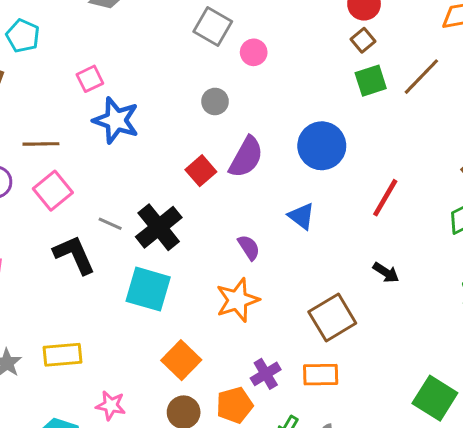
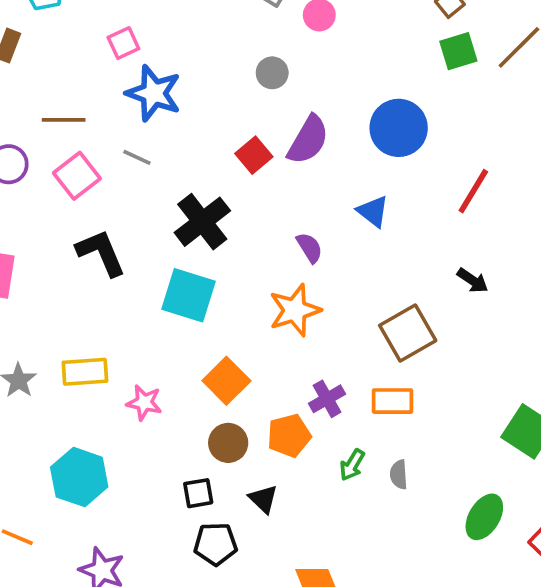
gray line: (110, 224) -> (137, 157), moved
pink star: (111, 405) -> (144, 403), moved

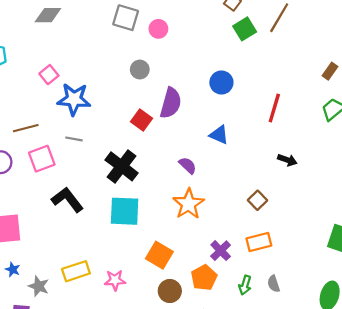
blue circle: (399, 128) -> (221, 82), size x0.7
pink square: (77, 176) -> (42, 159), turned 32
brown square: (408, 333) -> (258, 200), size x0.6

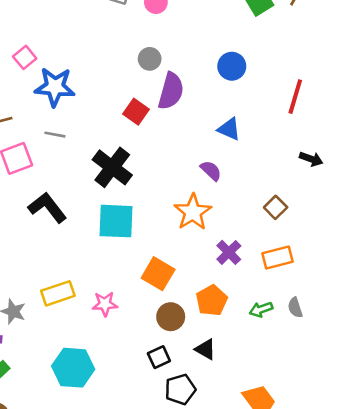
gray circle: (140, 70) -> (150, 59), moved
purple semicircle: (188, 165) -> (211, 171), moved
purple cross: (221, 251) -> (229, 252), moved
green arrow: (245, 285) -> (261, 309), turned 54

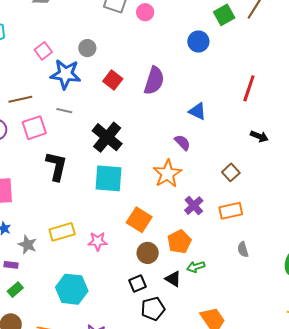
gray circle: (150, 59) -> (87, 48), moved
blue circle: (232, 66) -> (198, 42), moved
red square: (136, 112) -> (113, 80), moved
black L-shape: (47, 208) -> (56, 166), turned 48
green arrow: (261, 309) -> (196, 267), moved

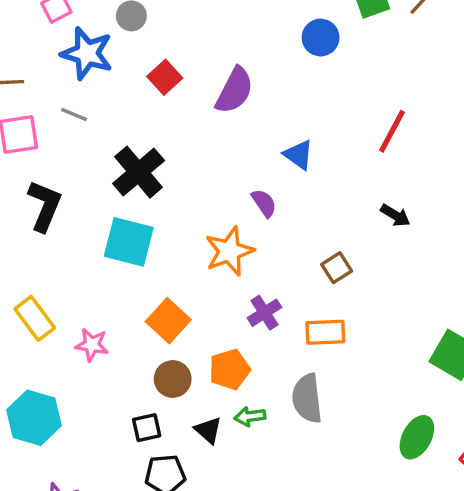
yellow rectangle: (62, 232) -> (35, 318), turned 60
gray semicircle: (243, 249) -> (307, 398), moved, size x1.8

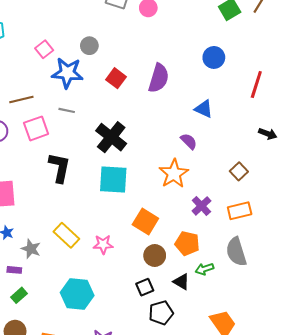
blue circle: (321, 38) -> (214, 57), moved
orange pentagon: (230, 369) -> (187, 243), turned -30

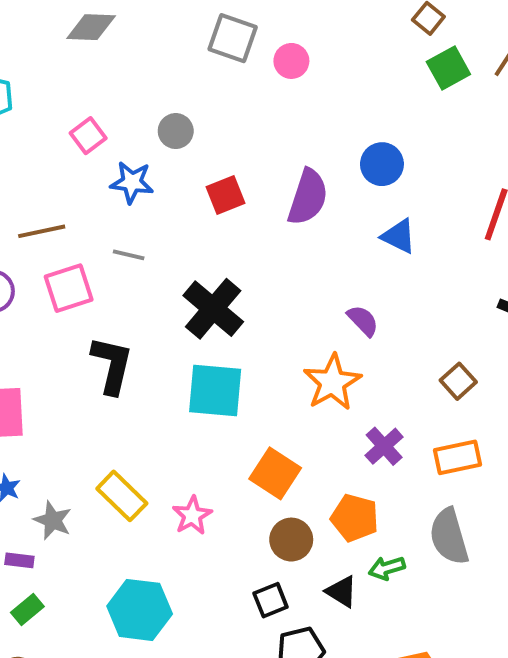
blue circle: (214, 57) -> (382, 164), moved
blue star: (67, 73) -> (132, 182), size x0.7
red square: (116, 78) -> (226, 195), turned 30
blue triangle: (204, 109) -> (399, 236), moved
pink star: (103, 244) -> (192, 515), turned -30

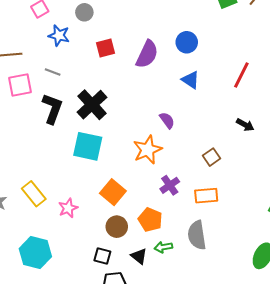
black L-shape: (112, 365) -> (52, 109), moved
black square: (271, 600) -> (102, 256), turned 30

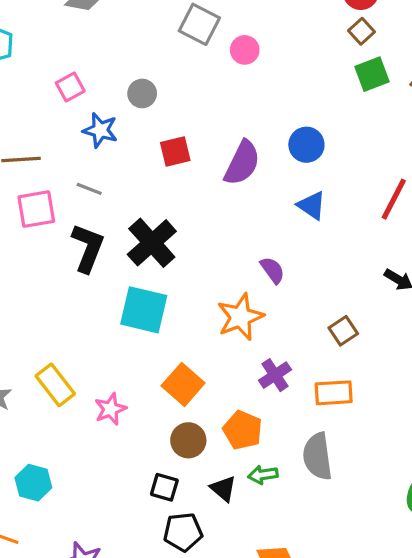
cyan hexagon: (35, 253) -> (33, 483), moved, size x0.7

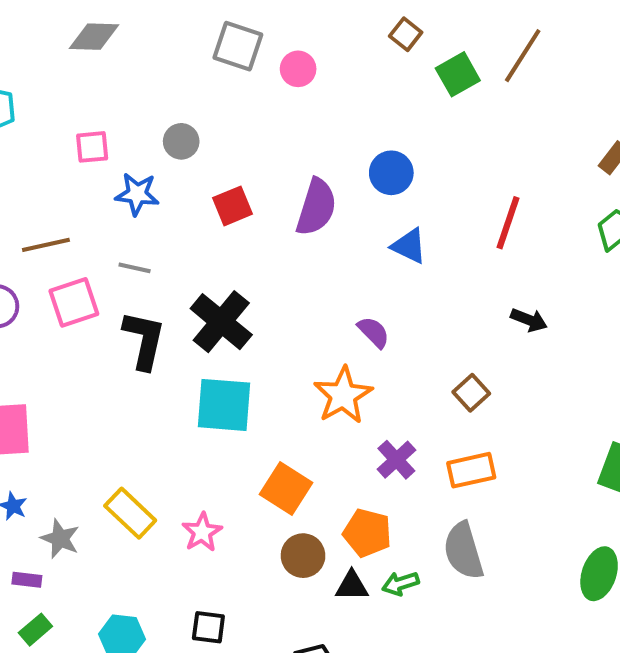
brown square: (361, 31) -> (406, 34), moved
pink square: (70, 87) -> (92, 147), turned 32
black square: (164, 487) -> (208, 627), moved
black triangle: (223, 489) -> (352, 586), moved, turned -32

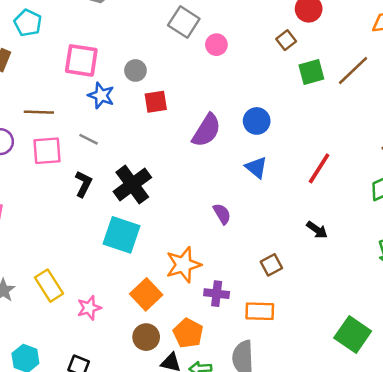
pink square: (92, 147) -> (81, 60), size x1.6
red square: (233, 206) -> (156, 102), moved
black L-shape: (144, 340) -> (83, 184), size x0.7
orange star: (343, 395) -> (183, 265), moved
purple cross: (396, 460) -> (217, 294), turned 35

